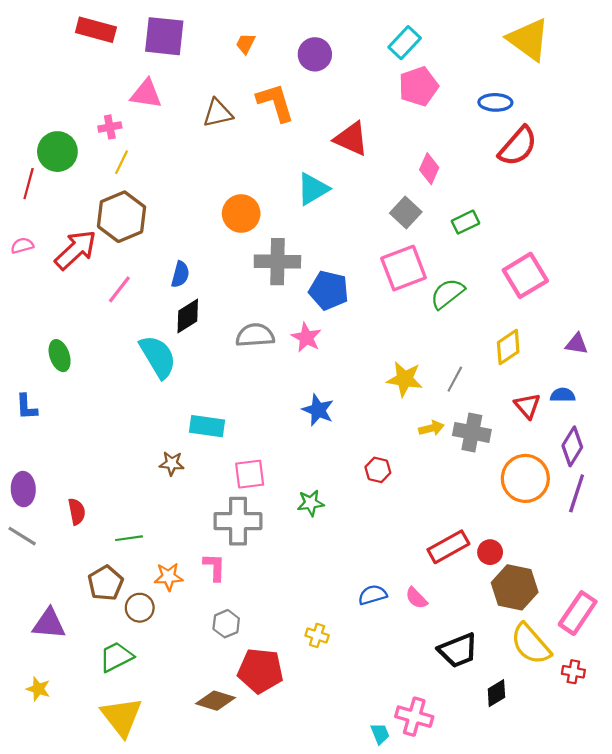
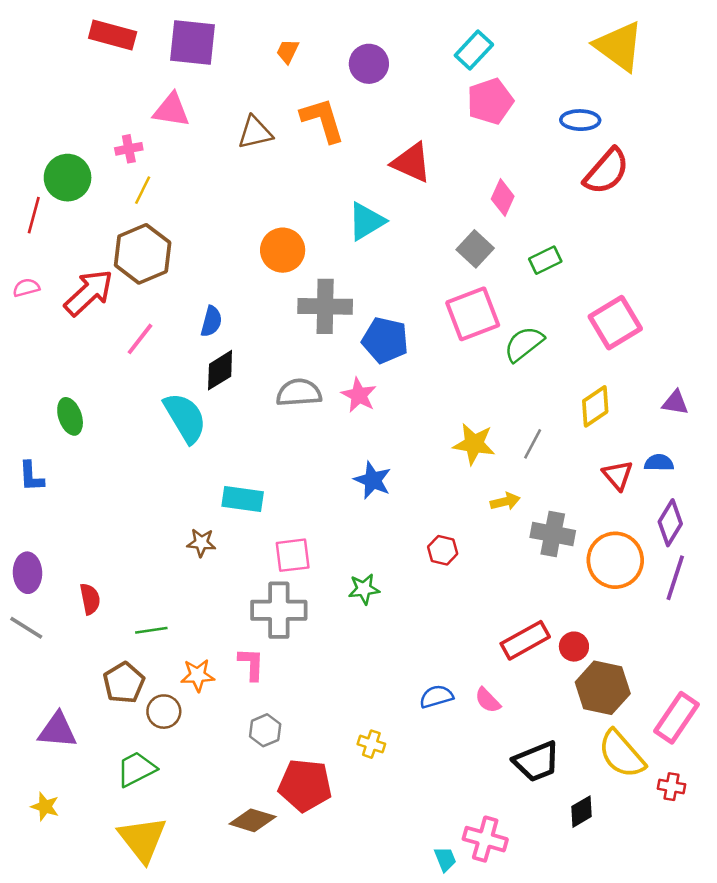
gray cross: (472, 432) -> (553, 534), moved

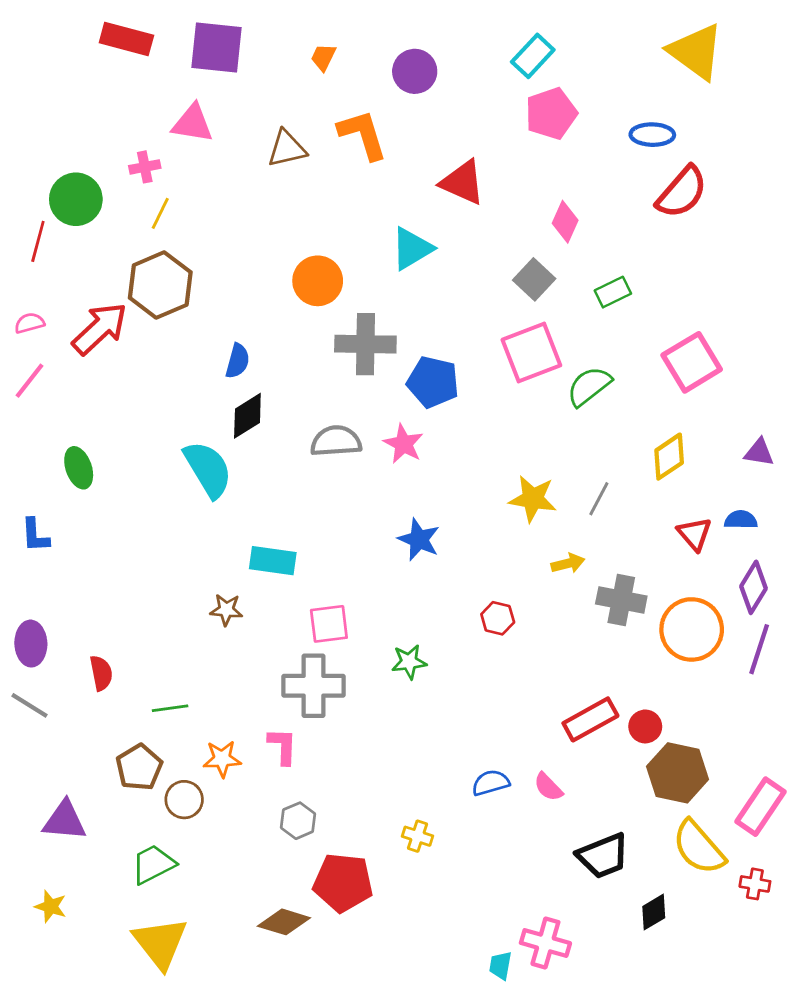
pink line: (140, 339) -> (29, 381), moved
cyan trapezoid: (445, 859) -> (500, 965), turned -148

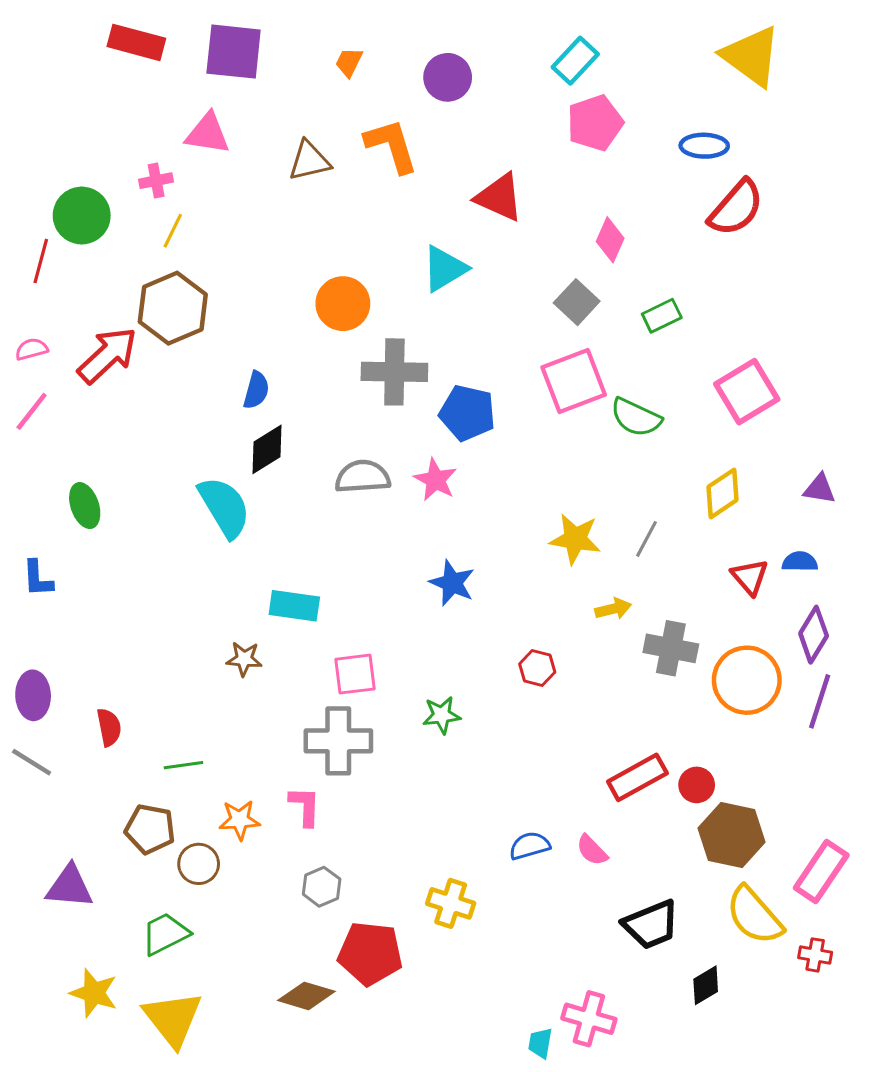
green semicircle: (589, 386) -> (636, 417), turned -117
brown pentagon: (139, 767) -> (150, 829), turned -30
yellow cross: (417, 836) -> (451, 903), size x1.4
yellow star: (51, 906) -> (94, 993), moved, size x1.4

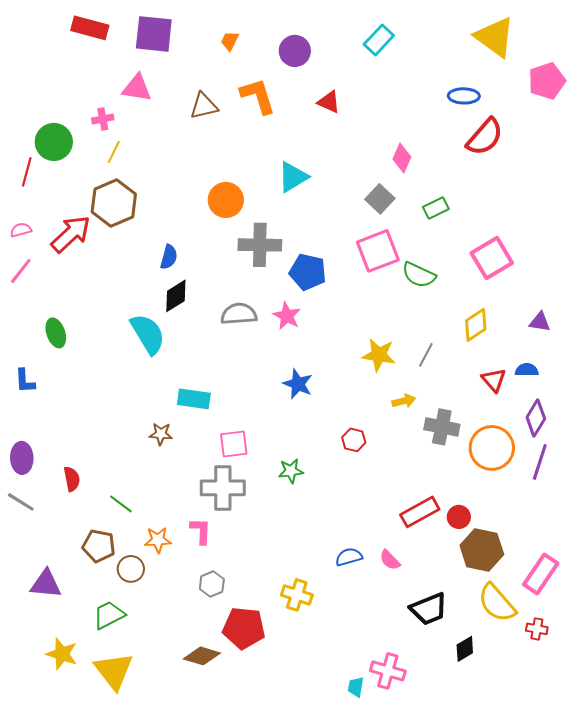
pink pentagon: (595, 123) -> (547, 81), moved
red triangle: (499, 197) -> (329, 102), moved, size x0.7
green line: (183, 765) -> (121, 504), turned 45

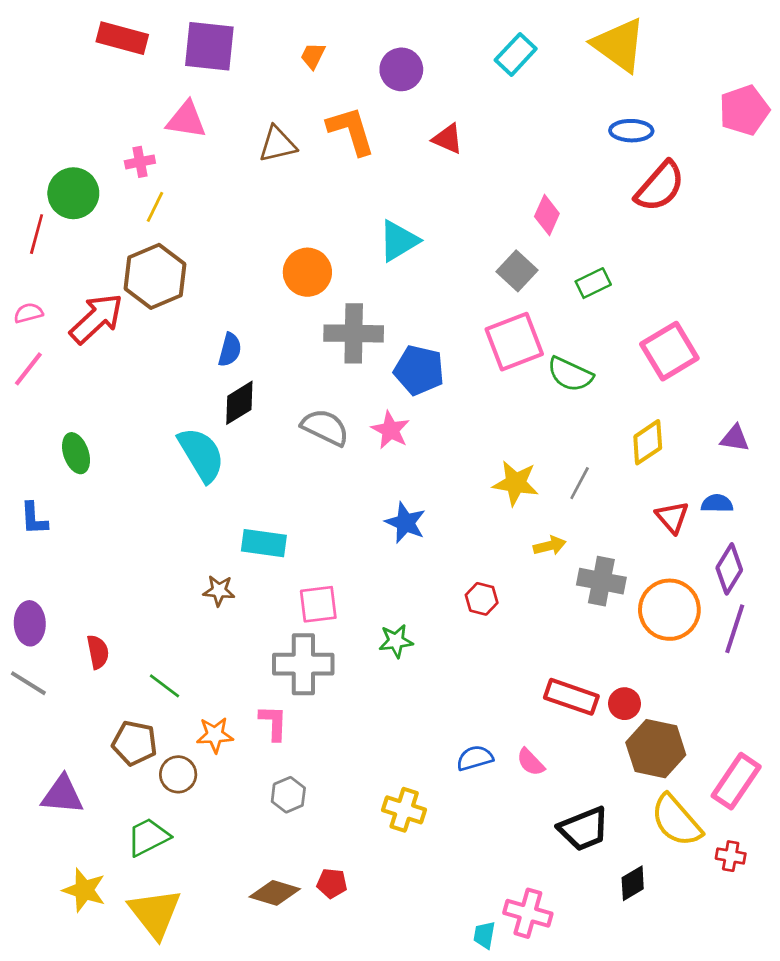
yellow triangle: (495, 37) -> (619, 45), moved
gray semicircle: (239, 314) -> (325, 427), turned 30
red rectangle: (420, 512) -> (571, 697), turned 48
red pentagon: (244, 628) -> (332, 883), moved, size x0.5

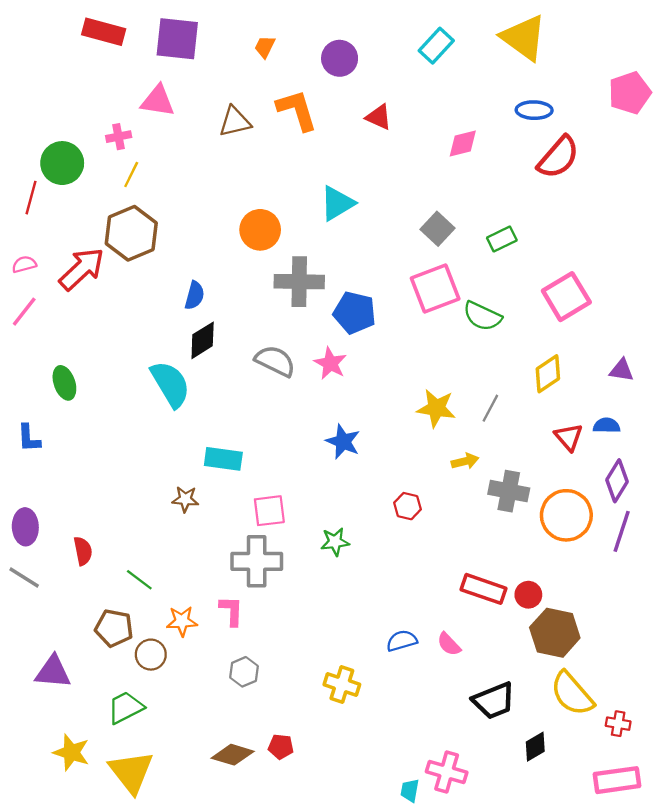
pink diamond: (547, 215) -> (463, 143), moved, turned 52
pink rectangle: (736, 781) -> (617, 780), moved, turned 48

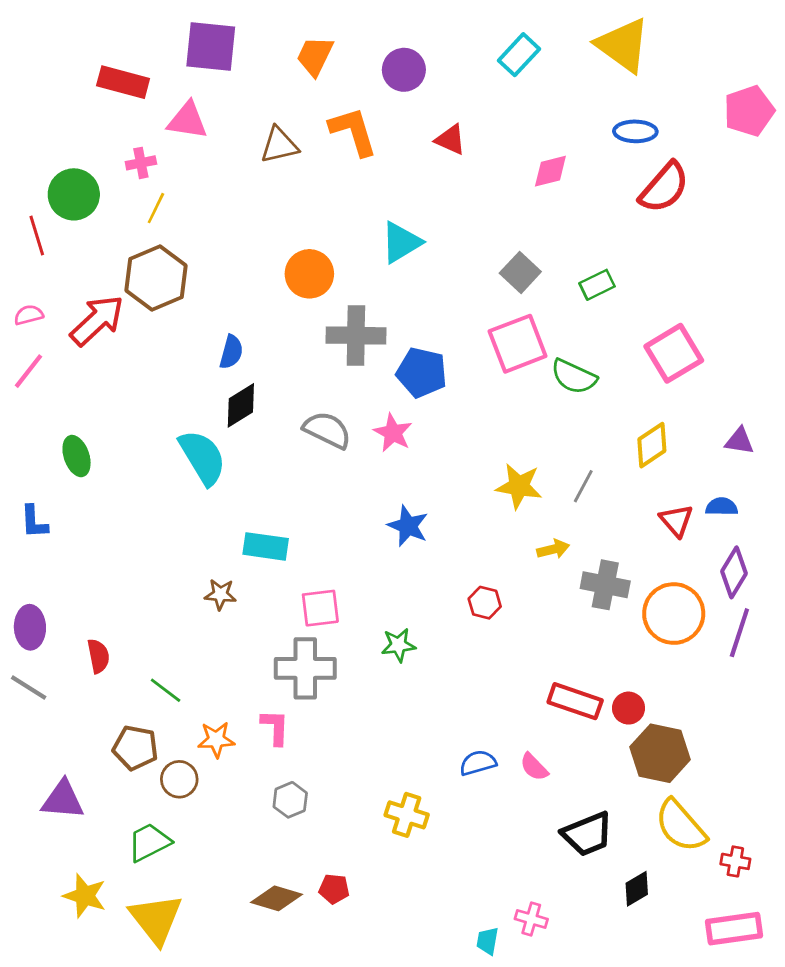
red rectangle: (104, 32) -> (123, 82), moved
orange trapezoid: (265, 47) -> (315, 56), size x1.5
red line: (31, 198) -> (37, 236), turned -32
pink cross: (447, 772) -> (531, 919), size x0.7

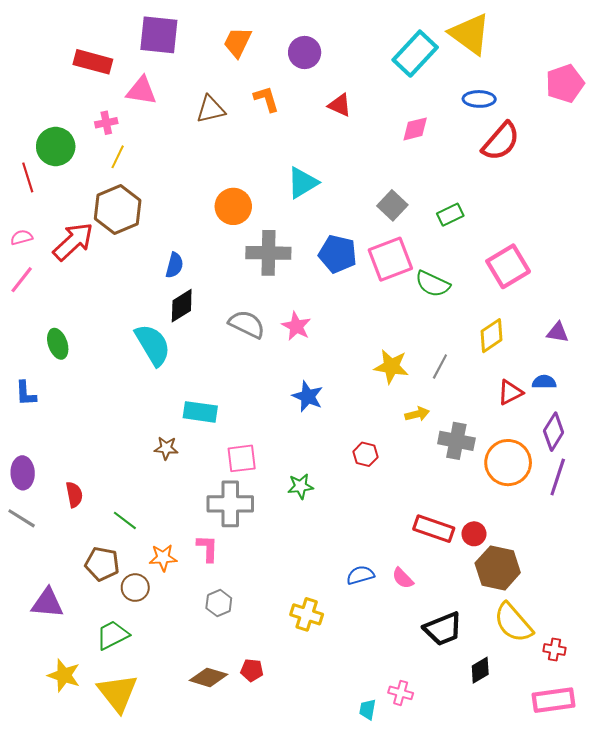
cyan rectangle: (519, 55) -> (415, 54), moved, size x1.4
orange L-shape: (353, 131) -> (266, 99), size x0.7
blue pentagon: (422, 372) -> (338, 254), moved
red triangle: (676, 520) -> (510, 392), turned 44

